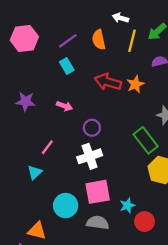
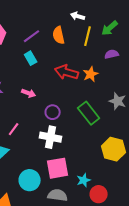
green rectangle: (146, 140) -> (89, 113), moved
white cross: (90, 156) -> (51, 137), turned 30

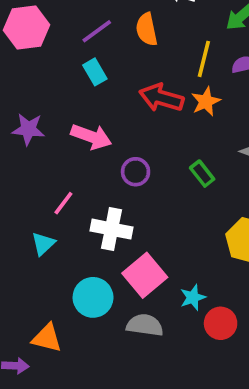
yellow line: (88, 36) -> (204, 59), moved
pink arrow: (29, 93) -> (91, 137), size x1.5
green rectangle: (89, 113) -> (202, 174), size x0.6
white cross: (51, 137) -> (112, 229), moved
pink square: (58, 168) -> (145, 275), turned -30

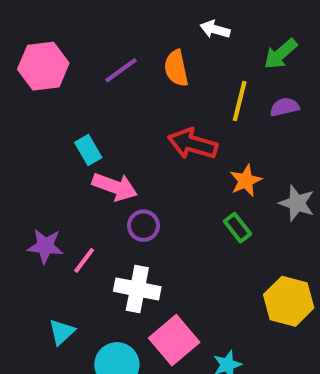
cyan rectangle: (95, 72) -> (88, 150), moved
orange star: (206, 101) -> (246, 181), moved
purple star: (28, 129) -> (45, 246), moved
purple circle: (136, 172) -> (143, 226), moved
cyan triangle: (43, 244) -> (62, 332), moved

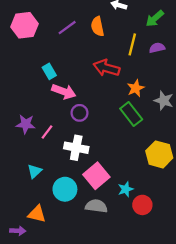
green rectangle: (238, 228) -> (131, 114), size x1.5

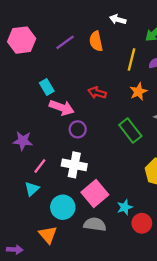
red arrow: (106, 68) -> (97, 93), moved, size x0.7
orange star: (136, 88) -> (138, 92), moved
pink line: (47, 132) -> (40, 166), moved
orange triangle: (37, 214) -> (48, 235), moved, turned 36

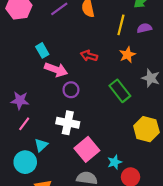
pink line: (40, 166) -> (24, 124), moved
cyan triangle: (32, 189) -> (41, 145), moved
cyan circle: (63, 207) -> (25, 162), moved

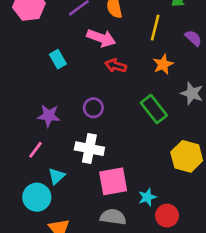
purple semicircle: (144, 28) -> (193, 38), moved, turned 56
pink arrow: (56, 70) -> (101, 38), moved
purple star: (20, 100) -> (49, 116), moved
pink square: (87, 149) -> (113, 181), turned 30

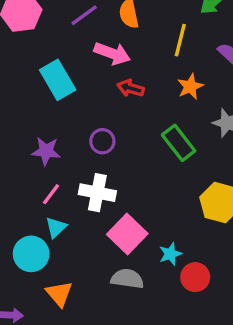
cyan rectangle: (58, 59) -> (58, 80), size x1.6
pink line: (36, 150) -> (51, 194), moved
pink square: (113, 181) -> (127, 234), turned -36

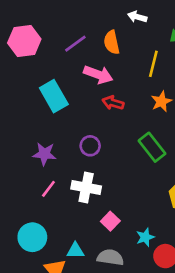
cyan triangle: (56, 227) -> (75, 251), moved, turned 42
pink square: (127, 234) -> (110, 221), size x0.6

